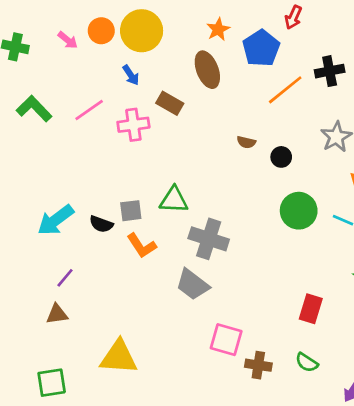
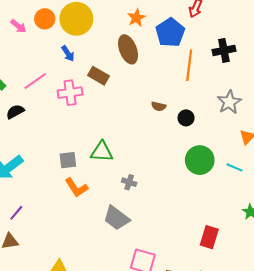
orange line: (285, 90) -> (189, 65), turned -44
black semicircle: (101, 224) -> (15, 112), moved, turned 132
gray cross: (209, 239) -> (129, 182), size x0.5

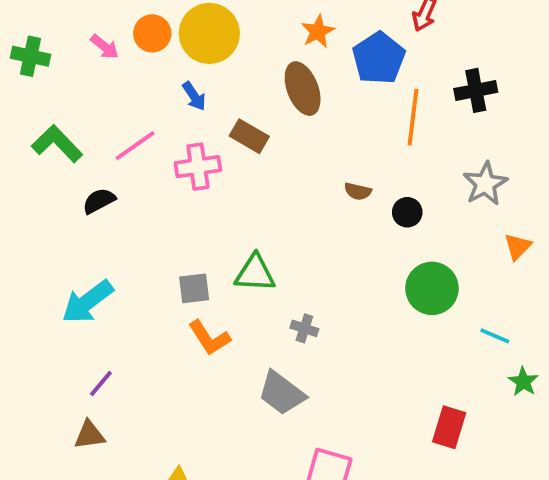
cyan line: (235, 167) -> (495, 336), moved

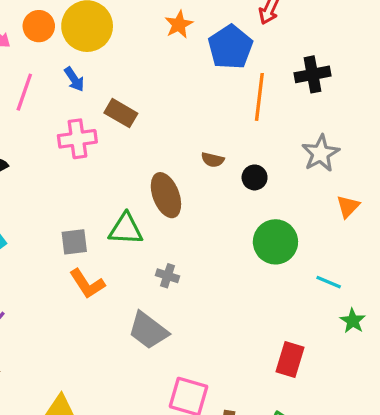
brown ellipse: (303, 89) -> (166, 195), moved
pink line: (135, 146) -> (24, 92), moved, turned -36

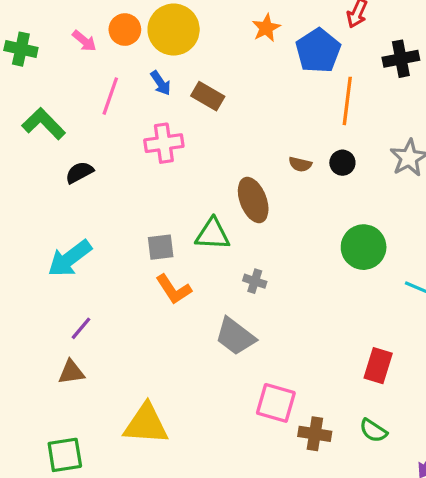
black cross: (313, 74) -> (401, 59), moved
brown rectangle: (121, 113) -> (208, 96), moved
black circle: (255, 177) -> (342, 163), moved

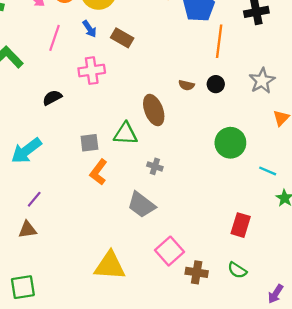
black semicircle: (79, 172) -> (52, 98), moved
orange L-shape: (174, 289) -> (98, 172), turned 70
pink square: (276, 403) -> (170, 251), turned 32
yellow triangle: (146, 424) -> (110, 266), moved

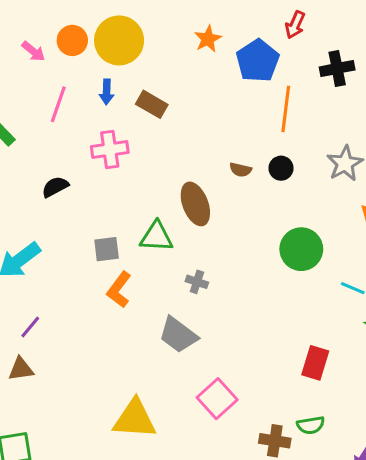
blue arrow: (89, 29) -> (107, 92), turned 36
green semicircle: (237, 270) -> (311, 425), turned -42
brown cross: (197, 272) -> (275, 441), moved

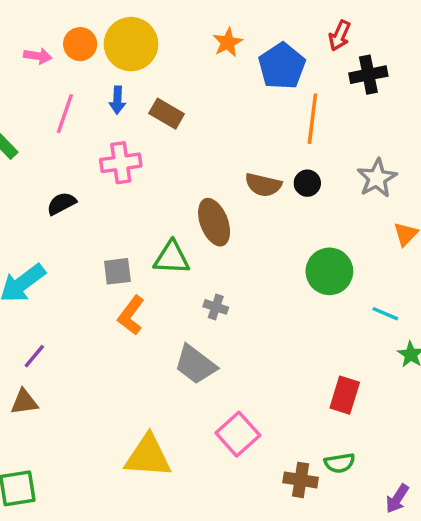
red arrow: (295, 25) -> (340, 36), moved
pink arrow: (33, 51) -> (38, 56), turned -30
brown semicircle: (241, 170) -> (263, 185), size x1.5

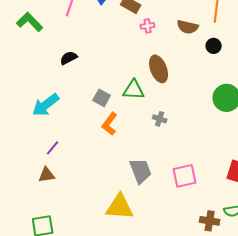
pink cross: (121, 163) -> (148, 26), moved, size x0.6
brown semicircle: (263, 185) -> (188, 27), moved
gray square: (117, 271) -> (102, 98), turned 36
gray trapezoid: (195, 365) -> (141, 171), moved, turned -148
pink square: (238, 434) -> (185, 176), moved, turned 30

